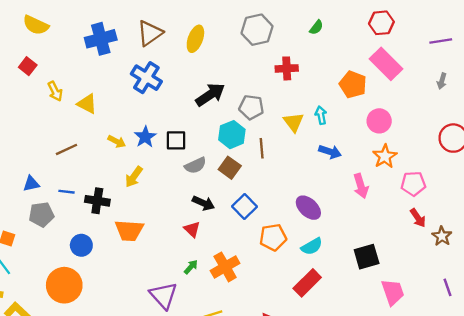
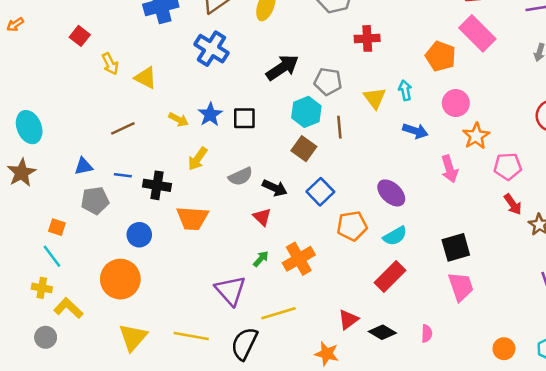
pink circle: (379, 121) -> (456, 103), moved
gray semicircle: (195, 165) -> (241, 176), moved
pink trapezoid: (393, 292) -> (461, 287), moved

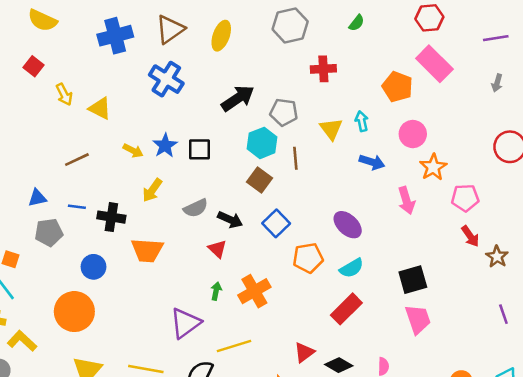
green arrow: (261, 259) -> (216, 291), turned -30
purple triangle: (230, 290) -> (185, 323), turned 36

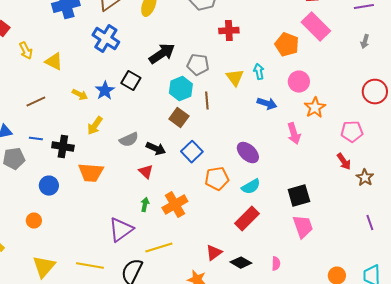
black square: (199, 149) -> (131, 81), moved, turned 30
pink pentagon: (465, 198) -> (352, 132), moved
orange circle: (74, 312) -> (34, 221), size x0.5

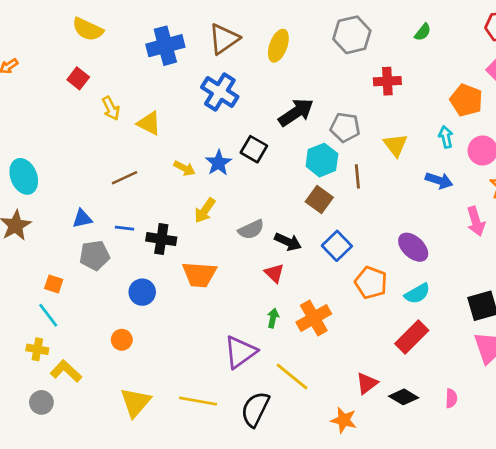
cyan arrow: (259, 72) -> (446, 137), moved
orange pentagon: (217, 179) -> (371, 283), turned 30
yellow line: (159, 248) -> (292, 377), turned 56

